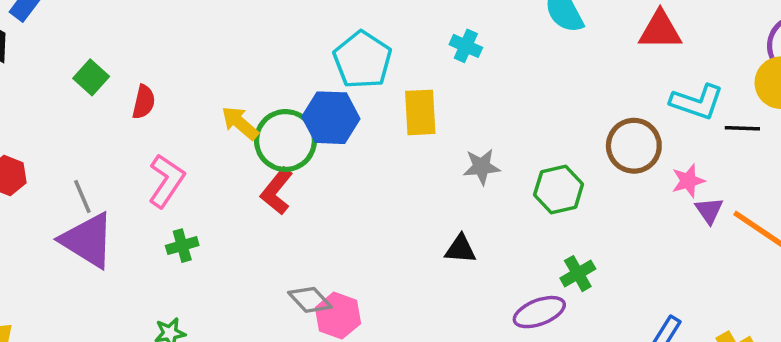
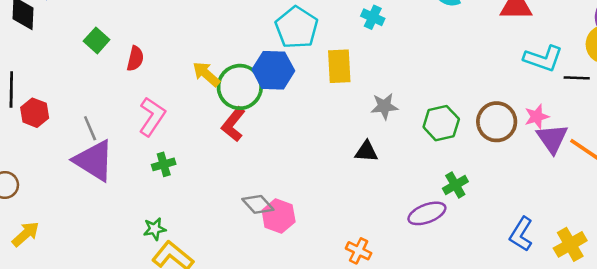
brown circle: (634, 146) -> (497, 122), moved
purple triangle: (709, 211) -> (552, 139), size x1.5
black triangle: (461, 249) -> (366, 151), moved

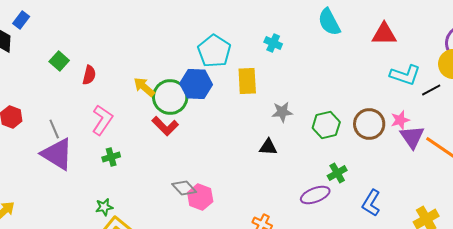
black line: (577, 78) -> (431, 90), turned -30
red L-shape: (233, 124) -> (165, 126), turned -84
blue L-shape: (521, 234) -> (371, 203), moved

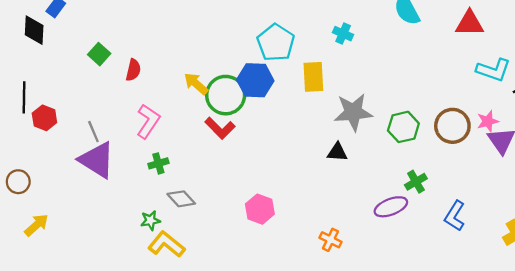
gray star: (282, 112) -> (353, 112), size x1.6
gray diamond: (184, 188) -> (181, 199), moved

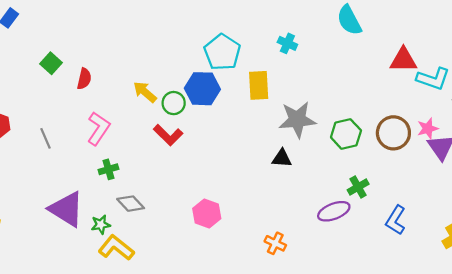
red triangle: (470, 23) -> (403, 60), moved
green circle: (226, 95) -> (174, 103), size x0.6
purple triangle: (97, 160) -> (66, 209), moved

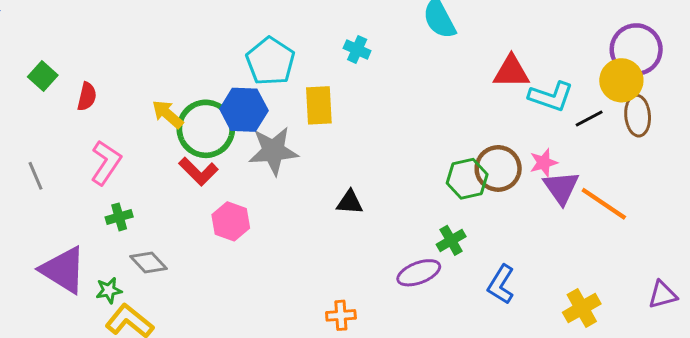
green circle: (174, 103) -> (206, 129), size x1.8
gray star: (297, 120) -> (273, 151), moved
green hexagon: (346, 134) -> (467, 179), moved
pink hexagon: (207, 213) -> (231, 221), moved
orange cross: (275, 243) -> (341, 315), turned -30

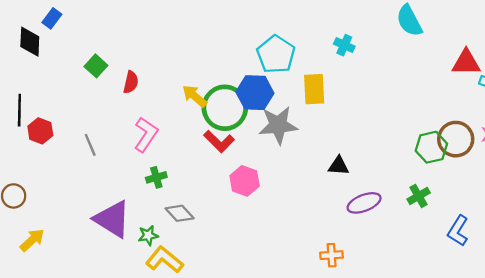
purple ellipse: (419, 273) -> (364, 203), moved

